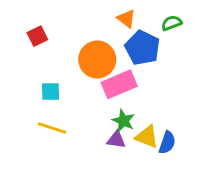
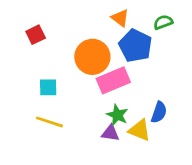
blue semicircle: (167, 143) -> (159, 112), moved

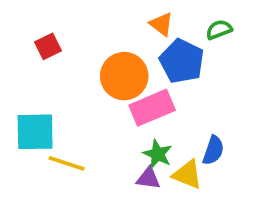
cyan square: (48, 87) -> (35, 132), moved, size x1.6

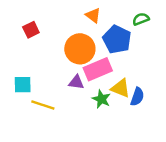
orange triangle: (161, 24) -> (93, 15), moved
cyan square: (35, 132) -> (23, 85), size x0.7
yellow triangle: (187, 175) -> (121, 88), moved
purple triangle: (148, 178) -> (76, 82), moved

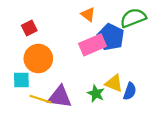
green semicircle: (141, 19) -> (133, 18), size x1.6
orange circle: (80, 49) -> (38, 58), moved
pink rectangle: (98, 69) -> (93, 45), moved
purple triangle: (76, 82) -> (60, 97), moved, size x1.6

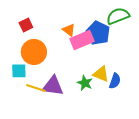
orange triangle: (88, 14) -> (69, 30), moved

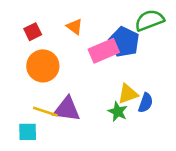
orange triangle: (69, 30) -> (75, 27), moved
cyan square: (19, 71) -> (28, 132), moved
yellow triangle: (101, 74) -> (128, 94), turned -42
green star: (85, 83) -> (118, 112), moved

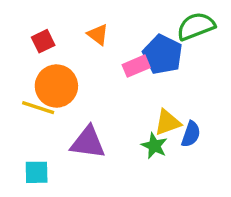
pink rectangle: (104, 51) -> (136, 66), size x0.7
yellow line: (45, 112) -> (38, 108), moved

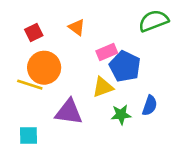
blue pentagon: (163, 54) -> (125, 66), moved
yellow triangle: (168, 123) -> (103, 87), moved
green star: (154, 146) -> (121, 115), turned -30

